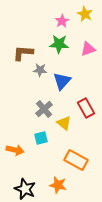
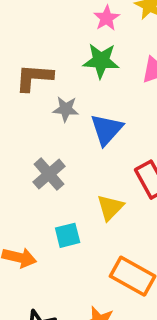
gray cross: (44, 109) -> (49, 174), moved
yellow triangle: (64, 123) -> (110, 207), turned 35

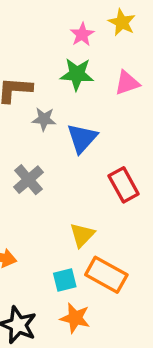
yellow triangle: (110, 207) -> (82, 235), moved
cyan square: (68, 235) -> (65, 280), moved

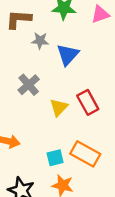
red rectangle: (124, 185) -> (88, 102), moved
yellow triangle: (82, 235) -> (59, 107), moved

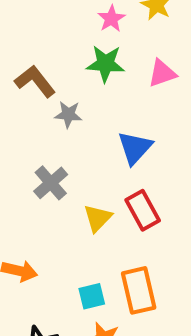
brown L-shape: (19, 19) -> (35, 81), turned 48
blue triangle: (68, 55) -> (135, 148), moved
orange rectangle: (85, 154) -> (139, 290), turned 48

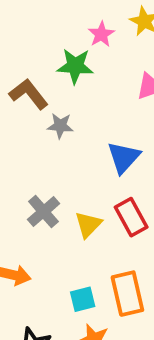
green star: (105, 64) -> (75, 66), moved
gray cross: (51, 183) -> (43, 212), moved

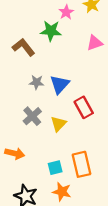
gray star: (60, 126) -> (37, 82), moved
blue triangle: (124, 157) -> (60, 84), moved
red rectangle: (131, 217) -> (84, 107), moved

